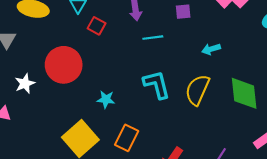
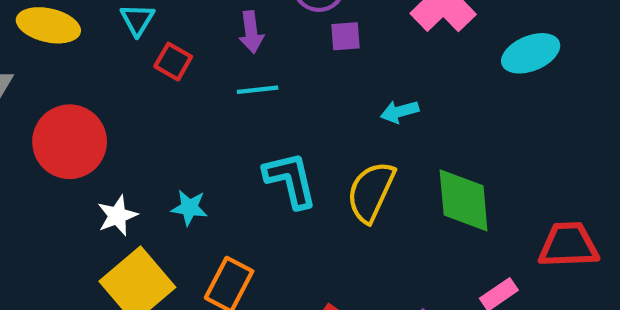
cyan line: (153, 38) -> (258, 90), moved
red circle: (64, 65) -> (70, 142), moved
white star: (25, 83) -> (117, 216), moved

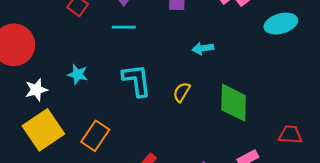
yellow semicircle: (371, 192) -> (182, 92), size x0.6
cyan star: (189, 208) -> (78, 74), moved
red trapezoid: (568, 245) -> (290, 135), size x0.7

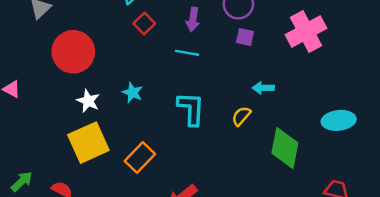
cyan ellipse: (281, 24) -> (339, 120), moved
white star: (36, 90) -> (88, 101), turned 30
yellow semicircle: (182, 92) -> (241, 116), moved

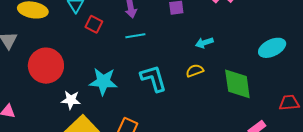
cyan star: (133, 93) -> (103, 82), size x1.6
yellow semicircle: (241, 116) -> (195, 71), turned 48

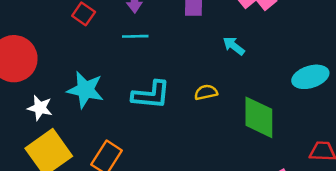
cyan arrow: (204, 43) -> (234, 46), moved, turned 48
cyan L-shape: (153, 78) -> (151, 95), turned 104

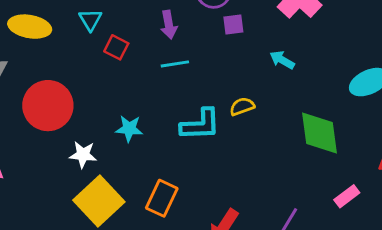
cyan star: (85, 90) -> (129, 129), size x0.7
yellow semicircle: (206, 92) -> (242, 106), moved

